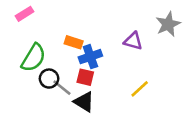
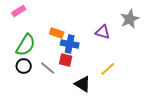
blue cross: (90, 57) -> (70, 44), turned 30
black circle: (49, 79) -> (24, 66), moved
black triangle: (84, 102) -> (83, 84), moved

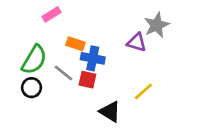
pink rectangle: (19, 11) -> (51, 14), moved
gray star: (130, 19) -> (157, 25), moved
gray line: (48, 68) -> (63, 73), moved

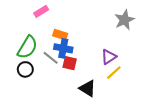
purple triangle: (137, 42) -> (109, 57), moved, turned -49
blue cross: (93, 58) -> (63, 48), moved

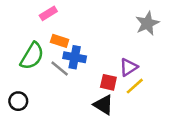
orange rectangle: (60, 35) -> (60, 41), moved
red square: (70, 63) -> (108, 82), moved
black circle: (25, 69) -> (18, 101), moved

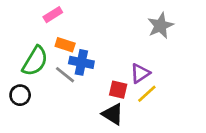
black circle: (18, 101) -> (20, 95), moved

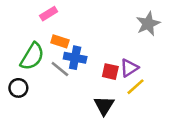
red square: (118, 90) -> (110, 72), moved
black triangle: (113, 114) -> (104, 106), turned 30

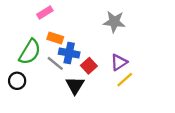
gray star: (148, 24) -> (114, 22), moved, turned 30
red square: (110, 72) -> (89, 66), moved, turned 35
black triangle: (104, 106) -> (75, 85), moved

